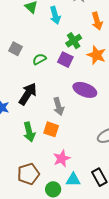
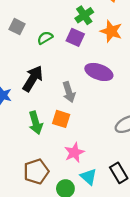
cyan triangle: (73, 180) -> (89, 177), turned 42

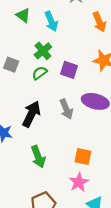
green cross: (84, 15) -> (43, 51), moved
gray arrow: (69, 92) -> (66, 109), moved
orange square: (61, 119) -> (83, 157), moved

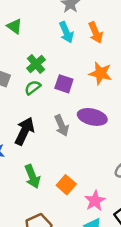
cyan arrow: (51, 21) -> (66, 32), moved
orange square: (83, 157) -> (66, 185), moved, turned 30
pink star: (79, 182) -> (95, 201), moved

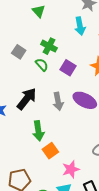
green cross: (36, 64) -> (49, 46), turned -35
green semicircle: (33, 88) -> (42, 65), turned 72
green arrow: (32, 177) -> (38, 131), moved

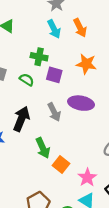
green cross: (49, 46) -> (39, 57), moved

